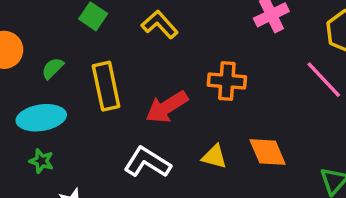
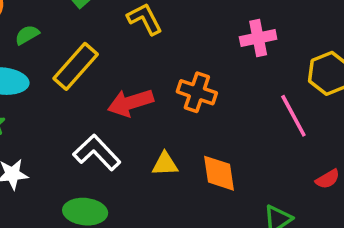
yellow rectangle: (106, 86) -> (76, 66), turned 39
yellow triangle: (214, 157) -> (165, 164), turned -32

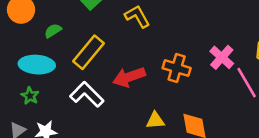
pink cross: (258, 38) -> (222, 57), moved, turned -35
white L-shape: (97, 153) -> (87, 94), moved

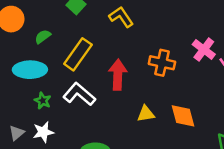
red arrow: (129, 77) -> (118, 75), turned 116
green star: (30, 96) -> (43, 101), moved

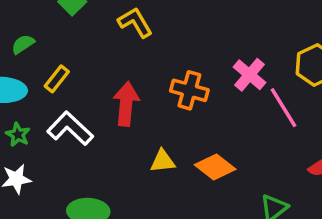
yellow rectangle: (78, 54) -> (57, 79), moved, size x0.6
orange diamond: (183, 116) -> (215, 167), turned -40

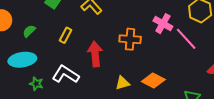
yellow rectangle: (57, 79) -> (66, 35), moved

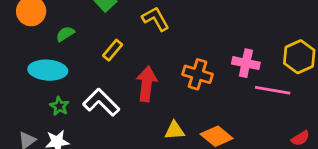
pink cross: (163, 24) -> (246, 63), turned -30
pink line: (186, 39) -> (273, 90), turned -50

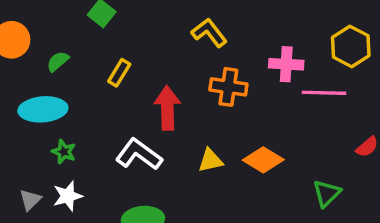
yellow L-shape: (156, 19) -> (209, 33), moved
white L-shape: (101, 102) -> (139, 154), moved

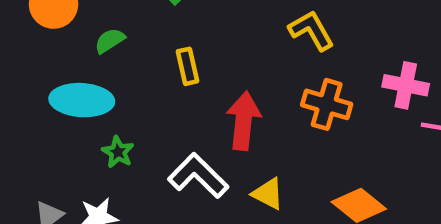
yellow rectangle: (119, 73) -> (187, 66), turned -52
green star: (64, 152) -> (118, 152), moved
yellow triangle: (210, 160) -> (268, 194), moved, turned 32

